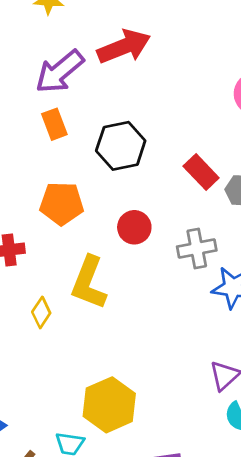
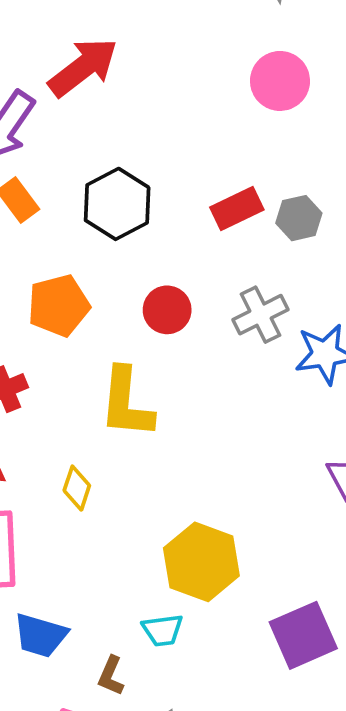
red rectangle: (201, 172) -> (237, 209), turned -56
yellow diamond: (41, 313) -> (77, 488), moved

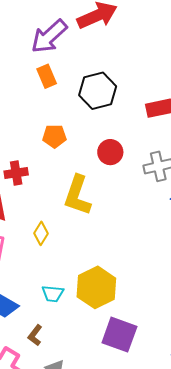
orange pentagon: (59, 305) -> (54, 136), size x0.7
cyan trapezoid: (163, 630) -> (53, 294), moved
purple square: (303, 635) -> (119, 335), moved, turned 30

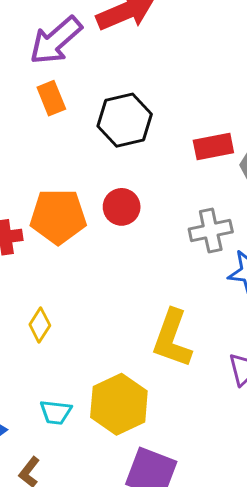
orange pentagon: (54, 136) -> (58, 216), moved, size x1.6
red circle: (110, 152) -> (122, 207), moved
yellow L-shape: (77, 195) -> (172, 338), moved

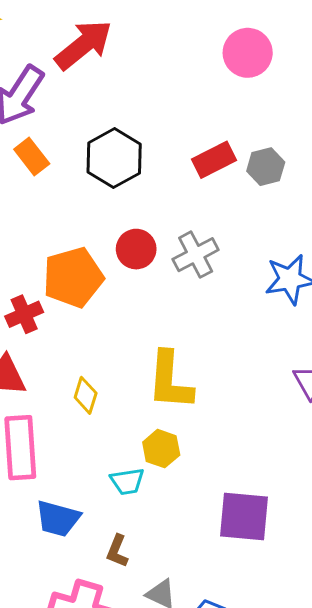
gray cross: (211, 230) -> (196, 255), moved
yellow L-shape: (172, 338) -> (170, 381), moved
yellow hexagon: (119, 404) -> (161, 449), moved, size x0.6

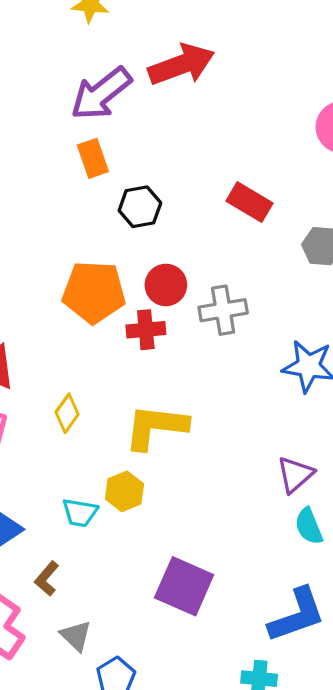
black hexagon: (114, 158) -> (140, 207), moved, size x0.7
red rectangle: (214, 160) -> (250, 202), moved, turned 39
red cross: (24, 314) -> (146, 330), moved
yellow L-shape: (170, 381) -> (156, 427), turned 74

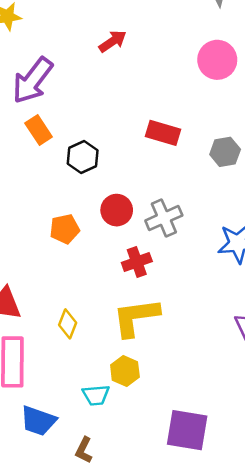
red arrow: (181, 65) -> (113, 41), moved, size x0.6
orange pentagon: (94, 292) -> (65, 229), size x0.6
red cross: (146, 330) -> (137, 262), moved

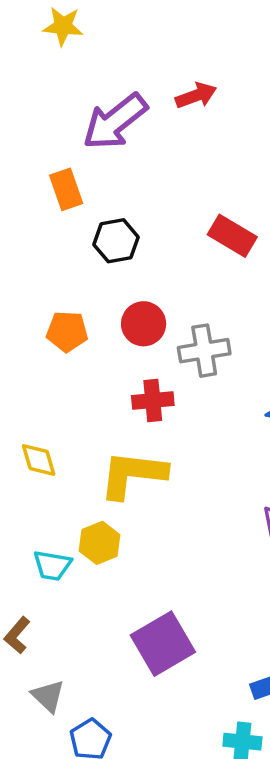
purple arrow: (33, 80) -> (115, 122), moved
yellow diamond: (68, 324) -> (39, 460), turned -52
purple square: (187, 430) -> (163, 644), turned 36

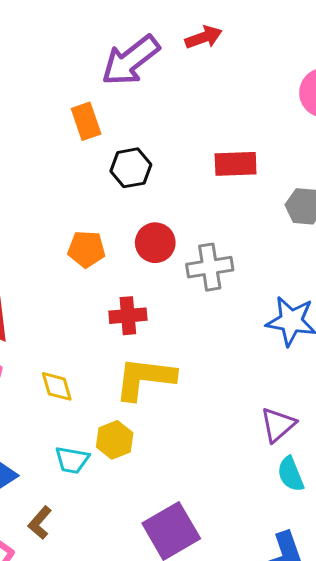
red rectangle: (232, 236) -> (236, 164), turned -33
red cross: (153, 400) -> (128, 316), moved
yellow diamond: (39, 460) -> (57, 386), moved

